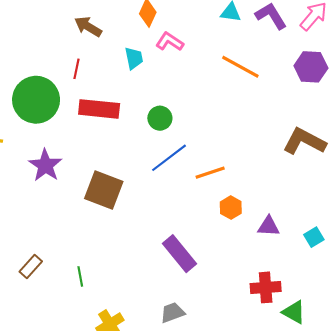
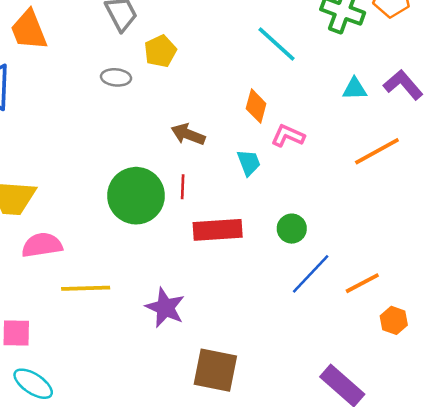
orange line: (240, 67) -> (377, 151), turned -48
green circle: (36, 100) -> (136, 196), moved
brown square: (104, 190) -> (215, 370), moved

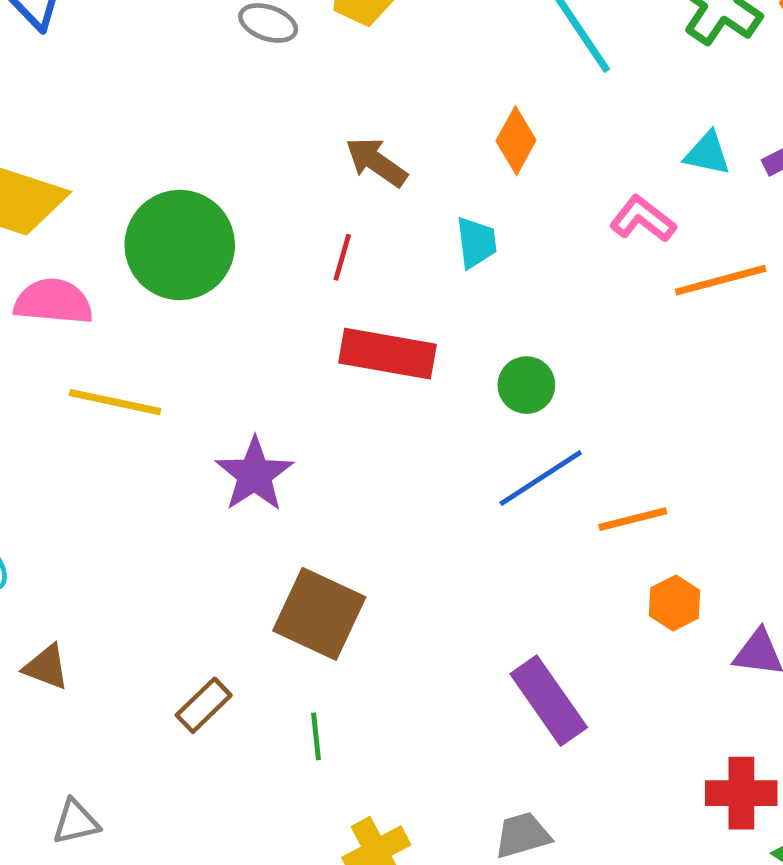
pink L-shape: (288, 136) -> (643, 219), moved
green circle: (136, 196) -> (180, 245), moved

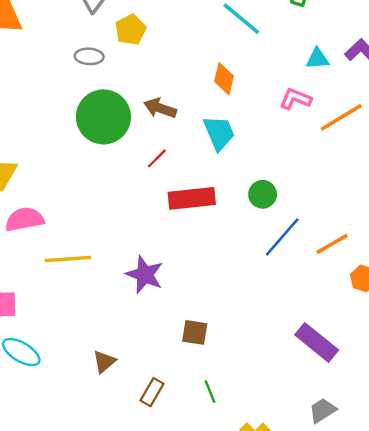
cyan trapezoid: (476, 242) -> (219, 133), size x1.4
green circle: (180, 245) -> (103, 117), moved
red line: (342, 257) -> (157, 158), turned 45
brown square: (319, 614) -> (195, 332), size x0.6
brown triangle: (46, 667) -> (104, 362), moved, turned -45

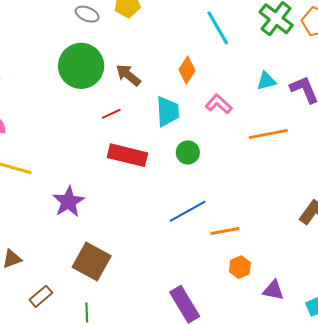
cyan triangle: (317, 59) -> (266, 81), turned -30
pink L-shape: (295, 99) -> (219, 104), moved
green circle: (263, 194) -> (188, 152), moved
brown square: (195, 332) -> (92, 262), size x1.6

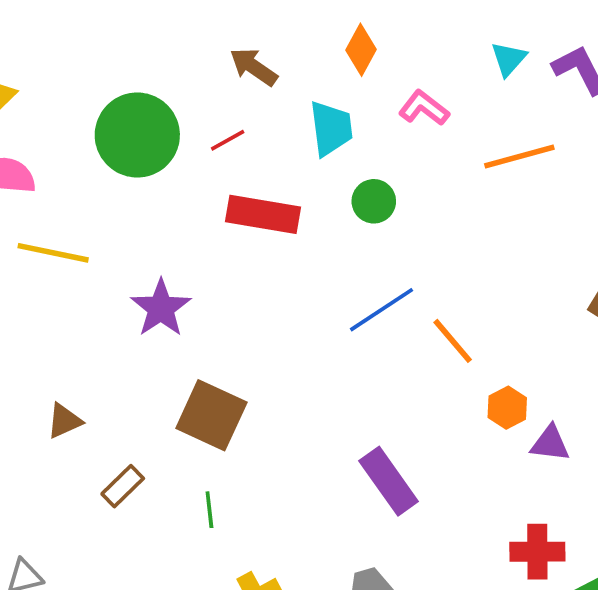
green circle: (81, 66) -> (137, 135), moved
cyan triangle: (266, 81) -> (509, 59), turned -30
orange line: (225, 231) -> (453, 341), turned 64
orange hexagon: (240, 267) -> (507, 408), moved

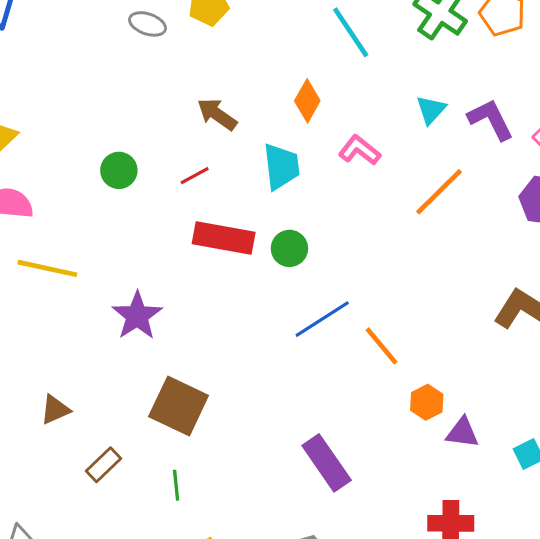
green circle: (137, 135) -> (119, 170), size x0.5
orange line: (519, 156) -> (439, 192), turned -30
green circle: (374, 201) -> (289, 248), moved

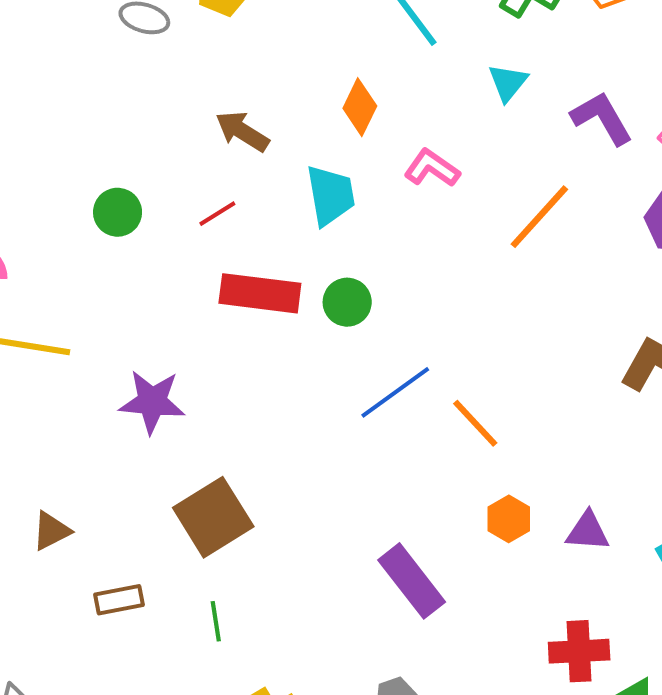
cyan triangle: (431, 110) -> (508, 82), moved
purple star: (137, 316) -> (152, 402), turned -30
orange hexagon: (427, 402) -> (509, 519), moved
brown square: (179, 406) -> (213, 517), turned 36
brown rectangle: (104, 465) -> (119, 600), turned 36

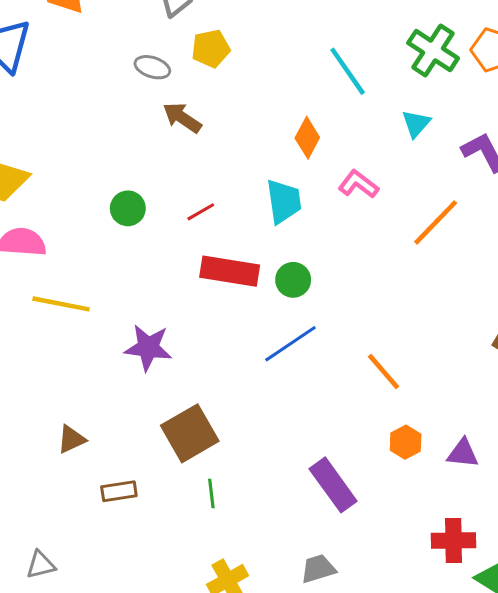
brown arrow: (242, 131) -> (182, 118), moved
blue line: (395, 392) -> (290, 344), moved
green line: (216, 621) -> (211, 494), moved

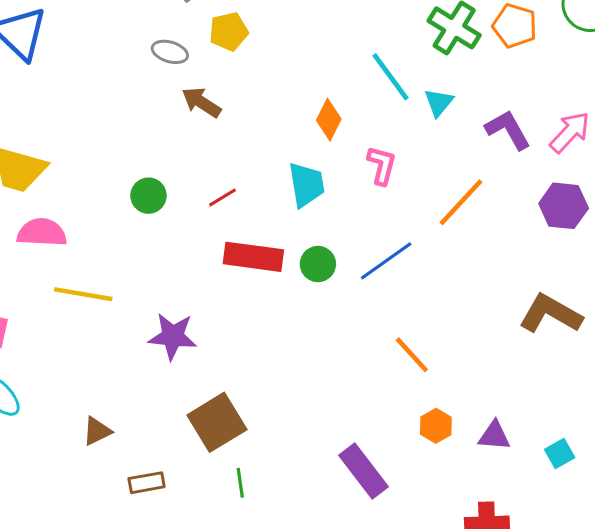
cyan line: (348, 71) -> (390, 77), moved
pink L-shape: (358, 184) -> (382, 165), turned 69
blue line: (290, 344) -> (386, 261), moved

